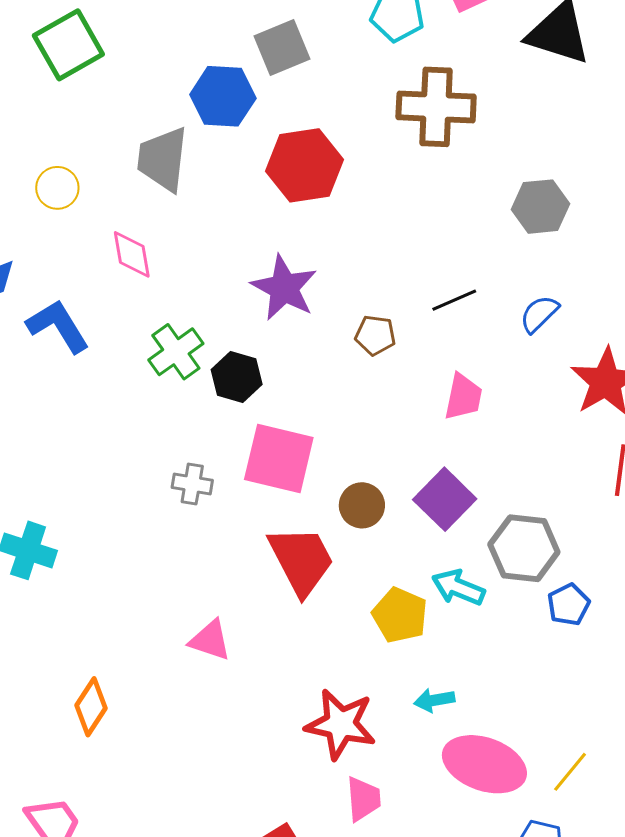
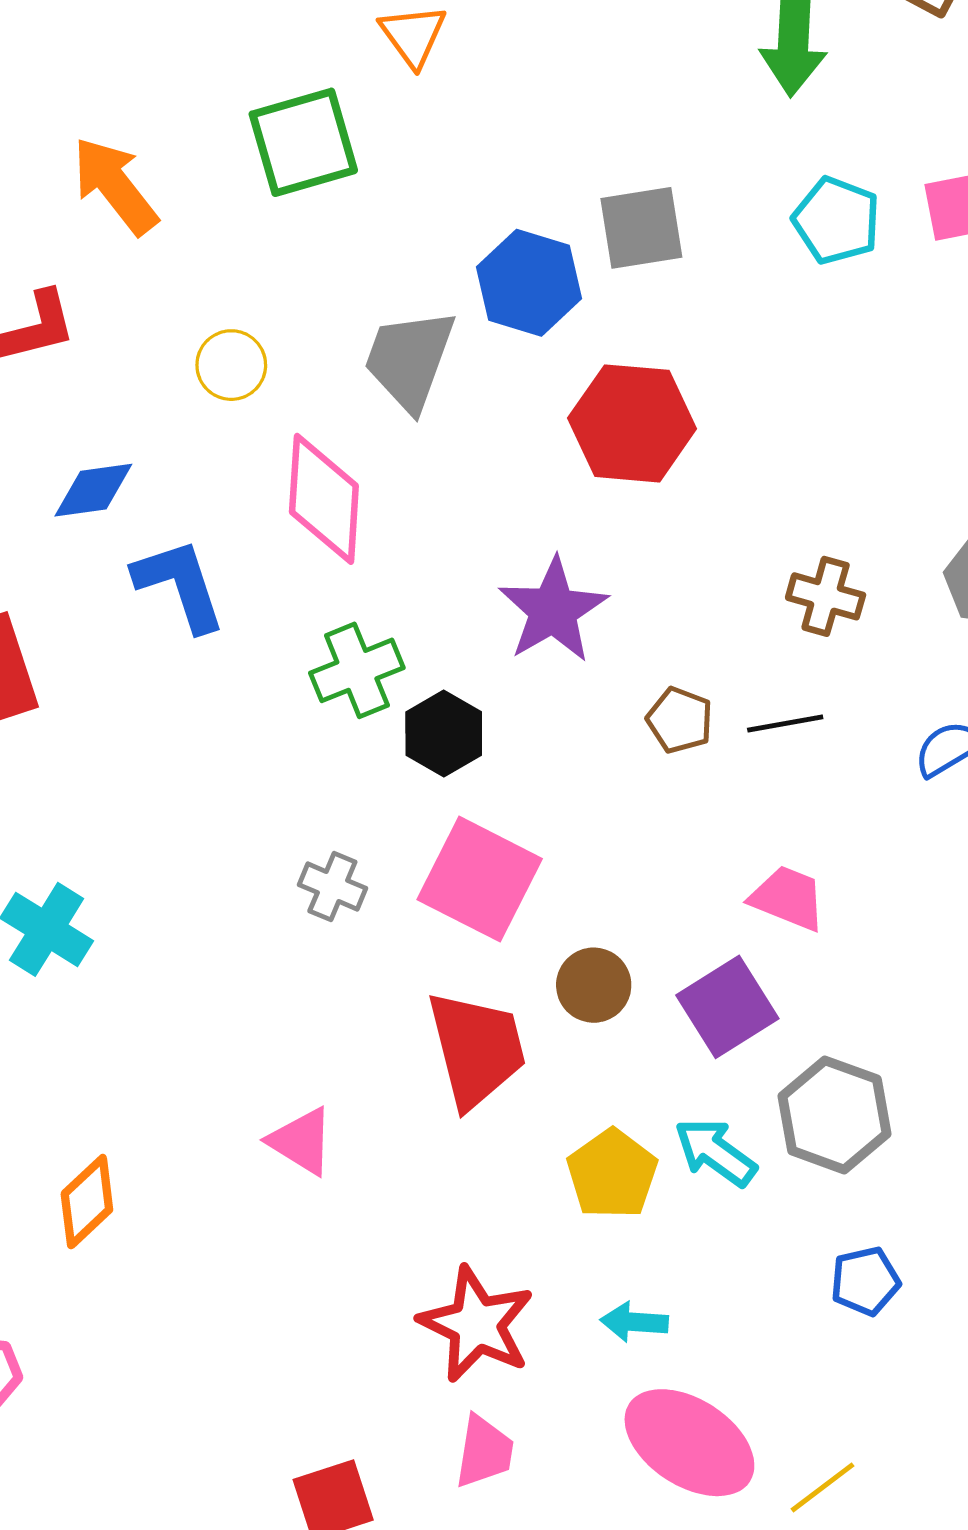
brown cross: (436, 107) -> (826, 596), moved, size x0.6
pink diamond: (132, 254) -> (324, 499), size x1.5
black line: (454, 300) -> (785, 724), moved
pink trapezoid: (463, 397) -> (788, 898), moved, turned -93
blue pentagon: (569, 605) -> (865, 1281), moved

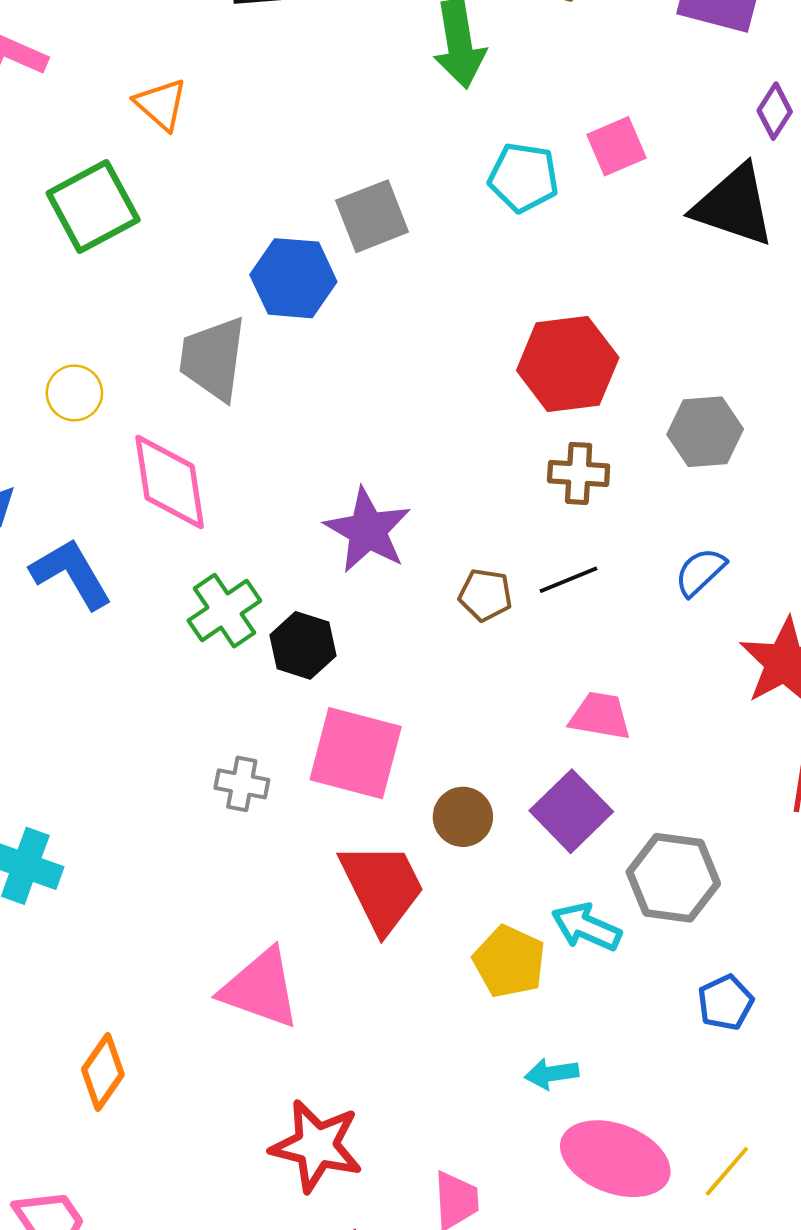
red hexagon: (632, 423) -> (568, 364), moved
pink triangle: (301, 1141) -> (261, 988), size x1.5
red star: (476, 1324) -> (317, 1146), moved

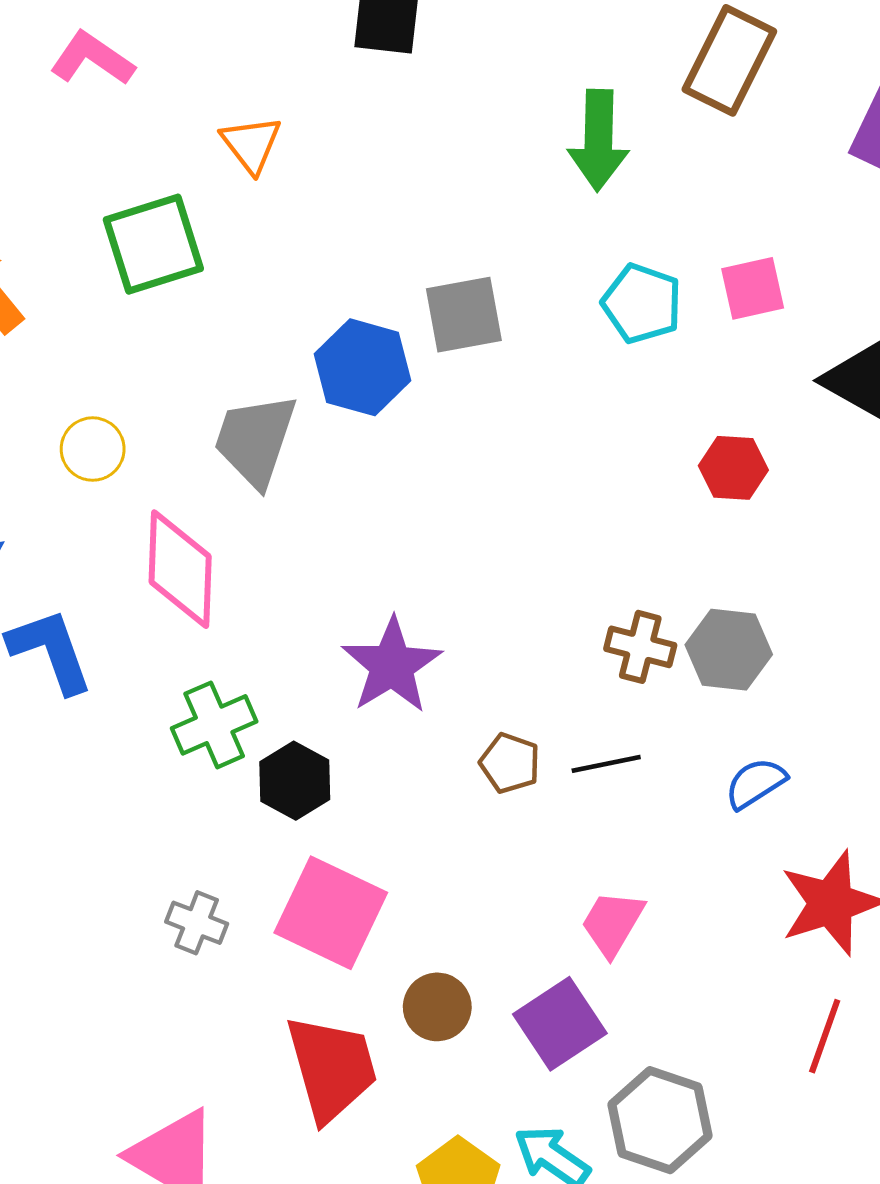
red hexagon: (568, 364) -> (733, 468), moved, size x0.6
gray hexagon: (705, 432) -> (729, 650), moved
pink trapezoid: (600, 716) -> (613, 923), turned -80

